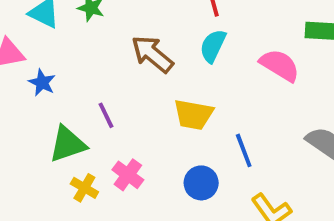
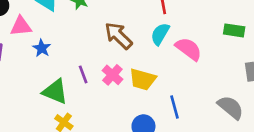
pink semicircle: (280, 65) -> (189, 49), moved
green triangle: (68, 144) -> (55, 92), turned 36
pink cross: (128, 175) -> (112, 75), moved

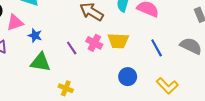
green triangle: (55, 92) -> (40, 62), moved
blue line: (174, 107) -> (157, 48), moved

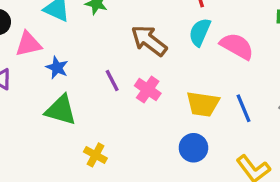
yellow trapezoid: (118, 41) -> (203, 104), moved
purple line: (72, 48) -> (112, 80), moved

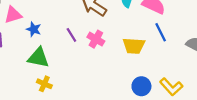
blue line: (243, 108) -> (161, 32), moved
blue circle: (193, 148) -> (141, 86), moved
yellow cross: (95, 155) -> (44, 84), moved

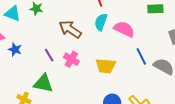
blue line: (161, 32) -> (141, 56), moved
green triangle: (38, 58) -> (43, 83), moved

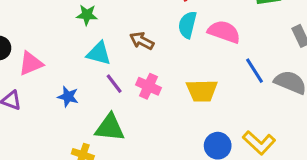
cyan triangle: (12, 14) -> (99, 53), moved
brown arrow: (70, 29) -> (142, 41), size x0.7
blue star: (15, 49) -> (68, 97), moved

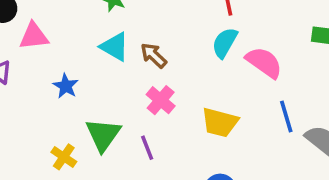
brown arrow: (142, 41) -> (154, 55), moved
purple line: (114, 84) -> (147, 148), moved
green triangle: (110, 128) -> (103, 135), turned 44

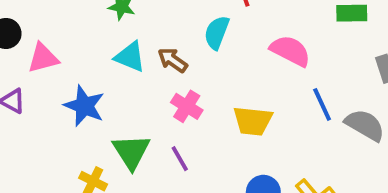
cyan semicircle: (225, 43) -> (217, 32), moved
blue star: (66, 86) -> (84, 106), size x1.5

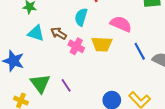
pink cross: (187, 106) -> (76, 46), moved
yellow trapezoid: (253, 121) -> (102, 44), moved

